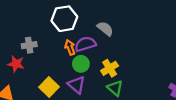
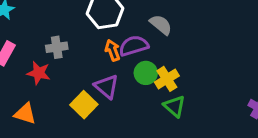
green circle: (81, 64) -> (146, 73), moved
purple triangle: (77, 85) -> (107, 87), moved

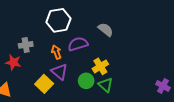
gray semicircle: (161, 25) -> (106, 30), moved
orange arrow: (113, 50) -> (56, 52), moved
green circle: (146, 73) -> (86, 81), moved

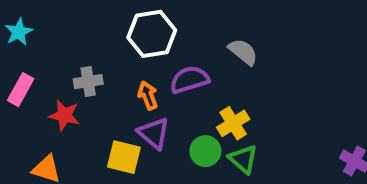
yellow square: (44, 84) -> (124, 157), turned -30

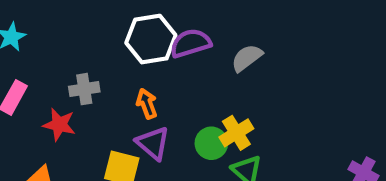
gray semicircle: (243, 52) -> (247, 58), turned -76
purple semicircle: (189, 80) -> (191, 43), moved
green circle: (205, 151) -> (211, 143), moved

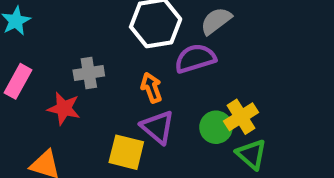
purple semicircle: (191, 43) -> (195, 58), moved
gray semicircle: (247, 58) -> (216, 21), moved

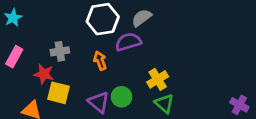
purple triangle: (158, 127) -> (99, 102), moved
green circle: (216, 127) -> (121, 97), moved
yellow square: (126, 152) -> (59, 93), moved

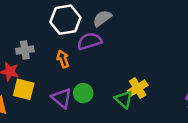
yellow cross: (158, 79) -> (138, 88), moved

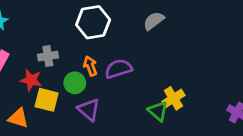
gray semicircle: (102, 18) -> (154, 21), moved
purple semicircle: (90, 41) -> (118, 69), moved
green circle: (83, 93) -> (75, 83), moved

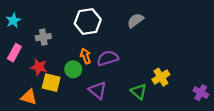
gray cross: (48, 56) -> (43, 37), moved
yellow cross: (173, 98) -> (161, 77), moved
purple triangle: (89, 110) -> (98, 90), moved

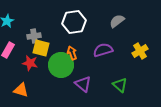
purple semicircle: (108, 58) -> (103, 50), moved
green circle: (73, 69) -> (61, 65), size x1.6
yellow cross: (161, 77) -> (140, 51), moved
yellow square: (51, 83) -> (41, 48), moved

